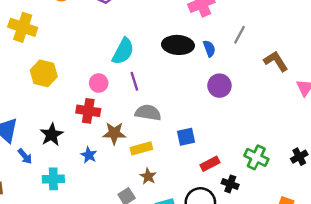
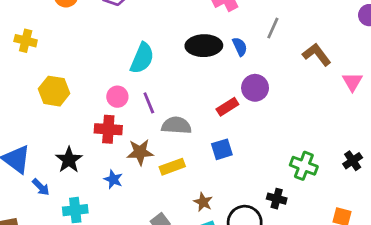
yellow cross: (23, 27) -> (26, 41), size x0.7
purple line: (134, 81) -> (149, 103), moved
red rectangle: (210, 164) -> (227, 107), moved
brown star: (148, 176) -> (203, 202), moved

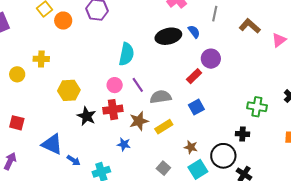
pink triangle: (352, 82) -> (279, 40), turned 35
black star: (69, 160) -> (87, 116), moved

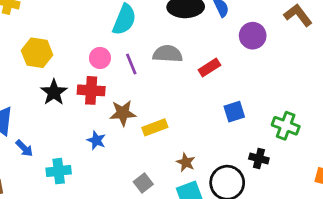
purple circle: (211, 59) -> (253, 36), moved
gray semicircle: (161, 97) -> (168, 54), moved
blue square: (196, 107) -> (234, 112), moved

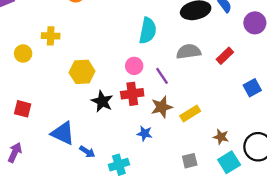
purple line: (131, 64) -> (162, 76), moved
gray square: (143, 183) -> (190, 161), turned 35

